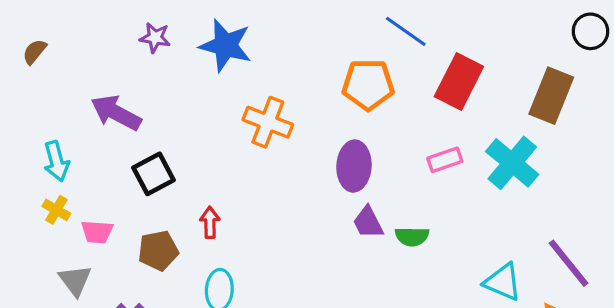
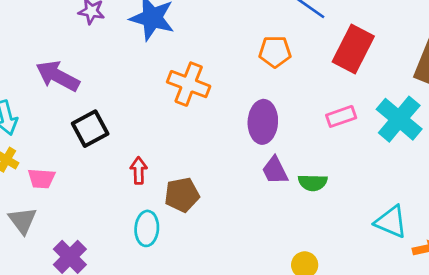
orange pentagon: (368, 85) -> (275, 52), size x0.7
brown pentagon: (158, 251) -> (182, 195), moved

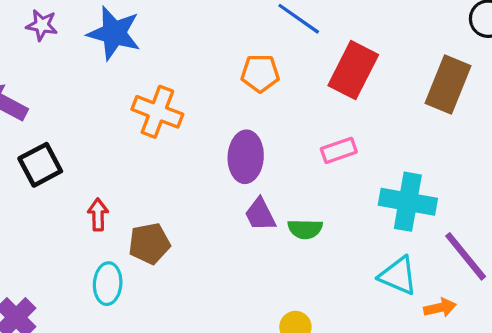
cyan cross: (399, 119) -> (408, 202), moved, turned -30

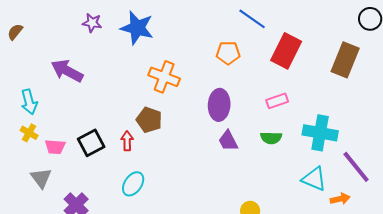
black square: (40, 165) -> (91, 143), moved
green semicircle: (305, 229) -> (271, 138), moved
brown pentagon: (149, 243) -> (149, 120), moved, turned 30
cyan ellipse: (108, 284) -> (133, 184), turned 30

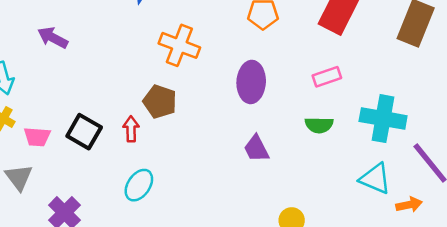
purple arrow: (67, 71) -> (53, 38), size x0.7
purple trapezoid: (228, 141) -> (256, 149), moved
black square: (91, 143) -> (84, 132), turned -32

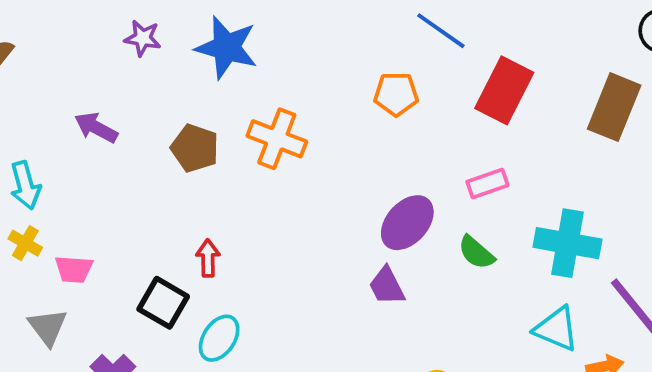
purple ellipse: (251, 82) -> (407, 223), moved, turned 39
brown pentagon: (160, 102) -> (195, 148), moved
green semicircle: (319, 125) -> (476, 252), turned 40
black square: (84, 132) -> (163, 303), moved

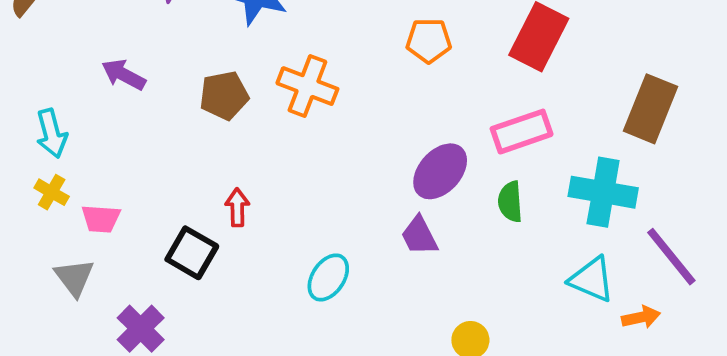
brown rectangle: (614, 107) -> (651, 109), moved
brown pentagon: (195, 148) -> (224, 96), turned -30
pink rectangle: (487, 184) -> (522, 132), size x1.4
green semicircle: (476, 252) -> (510, 202), turned 45
cyan ellipse: (219, 338) -> (328, 277), moved

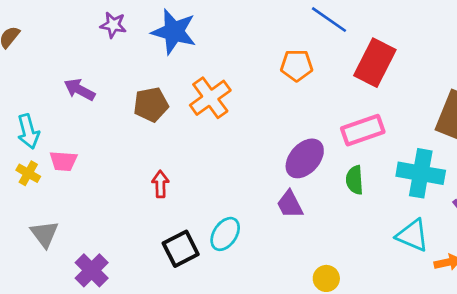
orange cross: (307, 86) -> (210, 98), turned 33
pink trapezoid: (101, 219) -> (63, 161), moved
black square: (192, 253) -> (181, 249), moved, turned 33

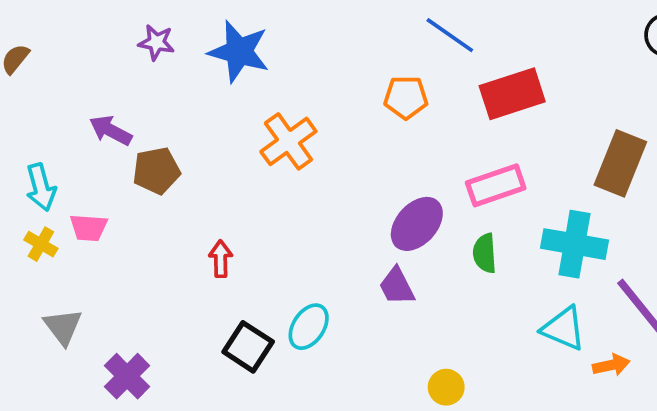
red rectangle: (375, 63) -> (512, 94), turned 45
brown pentagon: (151, 104) -> (156, 171), moved
black square: (181, 249) -> (248, 347), turned -30

